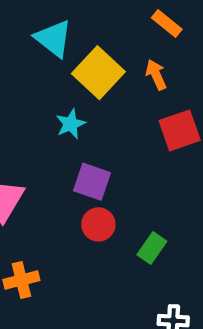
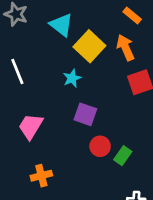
orange arrow: (156, 75) -> (125, 48), size x1.4
red circle: (98, 224) -> (100, 146), moved

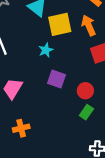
yellow square: (89, 46) -> (60, 24), turned 35
red circle: (100, 146) -> (85, 91), moved

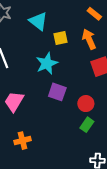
yellow square: (60, 24) -> (61, 38), size x0.6
cyan star: (46, 50) -> (47, 63), size x1.5

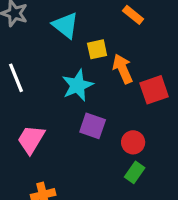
orange rectangle: (94, 14) -> (133, 15), moved
orange arrow: (89, 39) -> (123, 69), moved

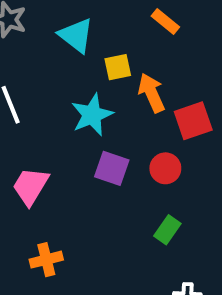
red circle: (133, 142) -> (165, 168), moved

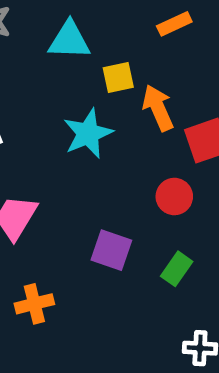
orange rectangle: (165, 22) -> (174, 24), turned -64
cyan triangle: (76, 35) -> (69, 40), turned -36
purple square: (112, 168) -> (111, 250), moved

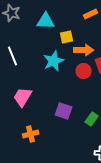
orange arrow: (158, 108) -> (84, 50), turned 114
red circle: (174, 197) -> (84, 71), moved

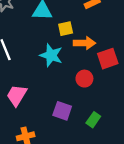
cyan star: (54, 61) -> (51, 55), turned -30
red circle: (84, 71) -> (84, 79), moved

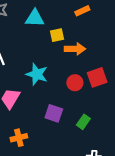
cyan star: (51, 55) -> (37, 74), moved
red square: (108, 59) -> (97, 77), moved

